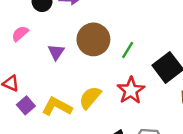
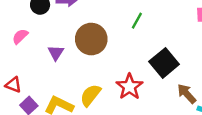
green line: (128, 50) -> (137, 21), moved

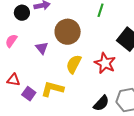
yellow semicircle: (90, 95) -> (74, 64), moved

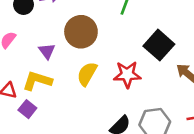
red star: (105, 63) -> (127, 75), turned -30
yellow L-shape: (52, 89) -> (37, 81), moved

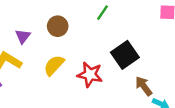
brown circle: (81, 32) -> (58, 26), size x0.7

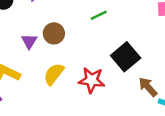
green line: (103, 13) -> (99, 15), turned 35
purple triangle: (23, 36) -> (29, 41), moved

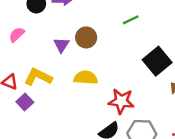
yellow semicircle: (54, 74) -> (86, 78), turned 55
red star: (92, 80) -> (121, 101), moved

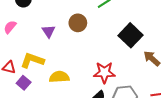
brown circle: (86, 37) -> (78, 23), moved
yellow semicircle: (86, 78) -> (59, 77), moved

